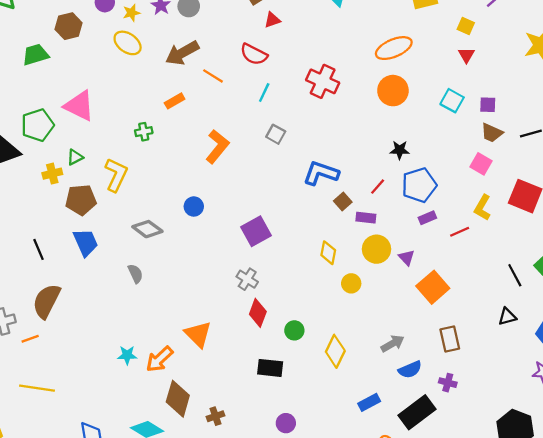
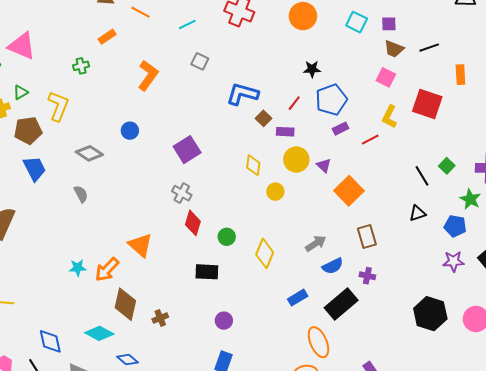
cyan line: (264, 93) -> (187, 25), turned 42

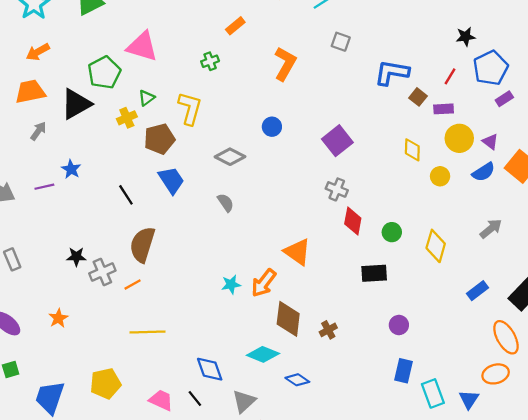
blue semicircle: (333, 266) -> (484, 172), moved

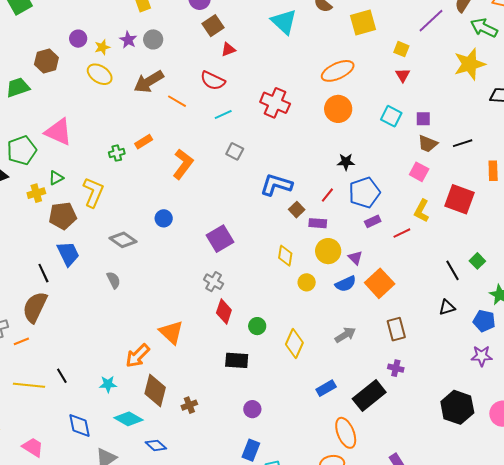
orange rectangle: (235, 26) -> (144, 142), moved
black line: (126, 195) -> (43, 273), moved
cyan star: (231, 284) -> (108, 384), moved
black line: (195, 399) -> (62, 376), moved

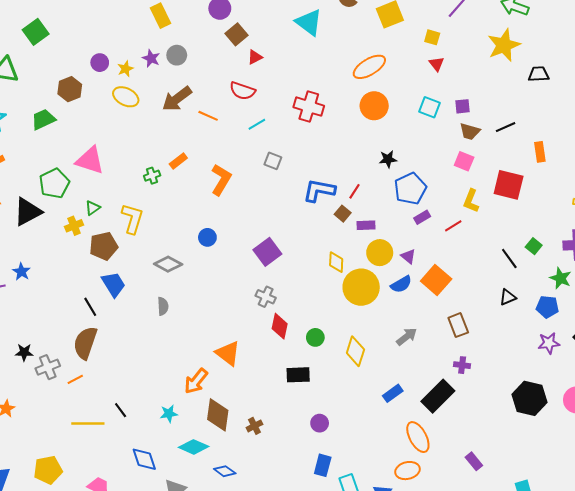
red line: (327, 195) -> (355, 191), moved
gray semicircle: (114, 280) -> (163, 306), turned 30
yellow circle: (307, 282) -> (361, 287), size x2.0

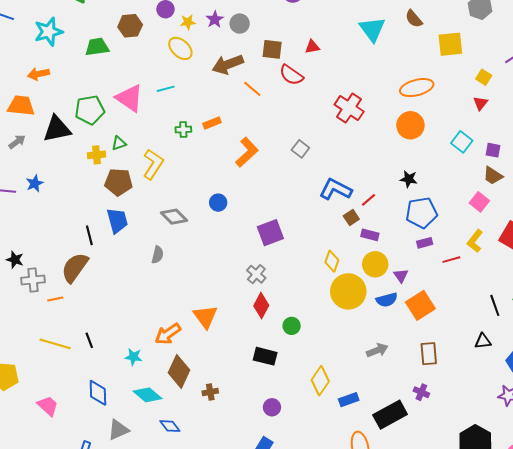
brown square: (237, 34) -> (272, 49), moved, turned 30
cyan line: (257, 124) -> (166, 89), moved
yellow diamond: (355, 351) -> (320, 381), moved

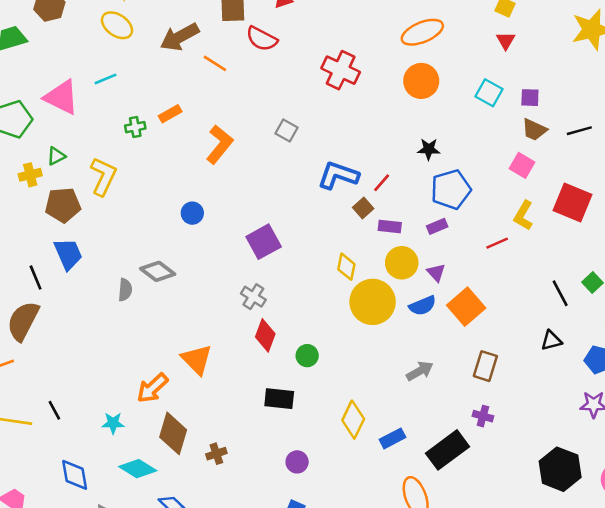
gray diamond: (174, 217) -> (158, 271), moved
purple rectangle: (425, 243) -> (437, 226), moved
brown rectangle: (429, 354) -> (485, 366), turned 30

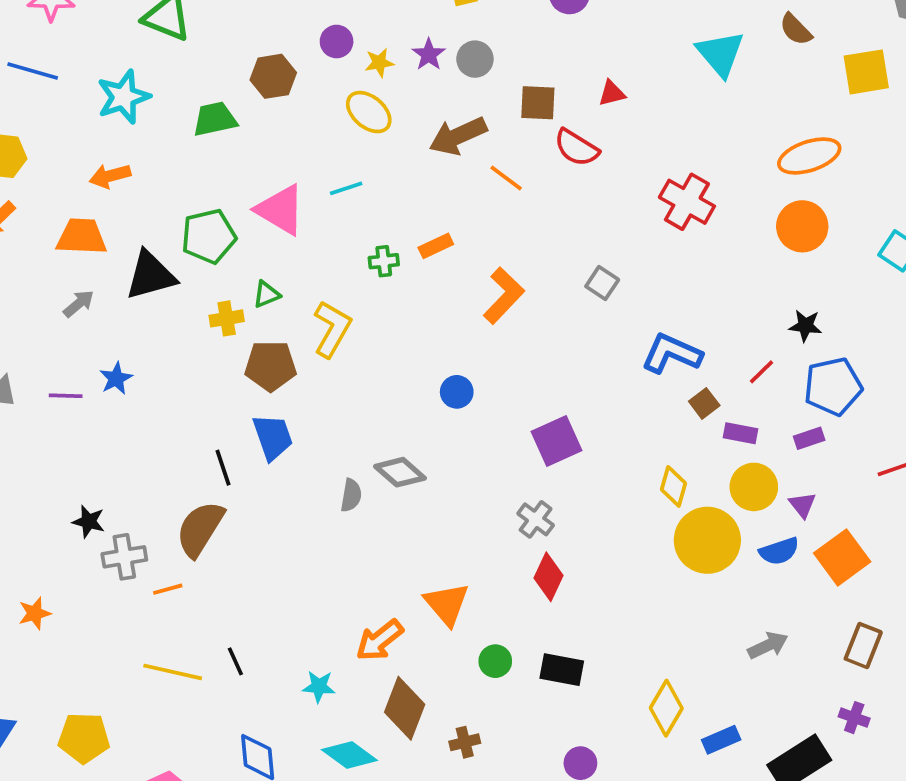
red line: (382, 183) -> (762, 372), moved
green circle: (307, 356) -> (495, 661), moved

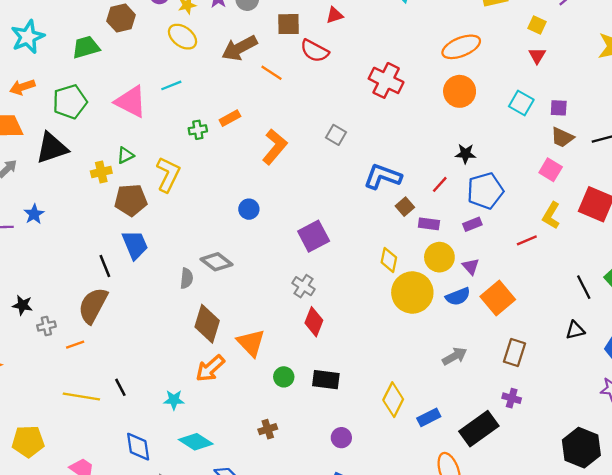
green pentagon: (209, 236) -> (70, 102), moved
gray cross: (124, 557) -> (46, 326), size x0.7
brown diamond: (405, 708) -> (207, 324), moved

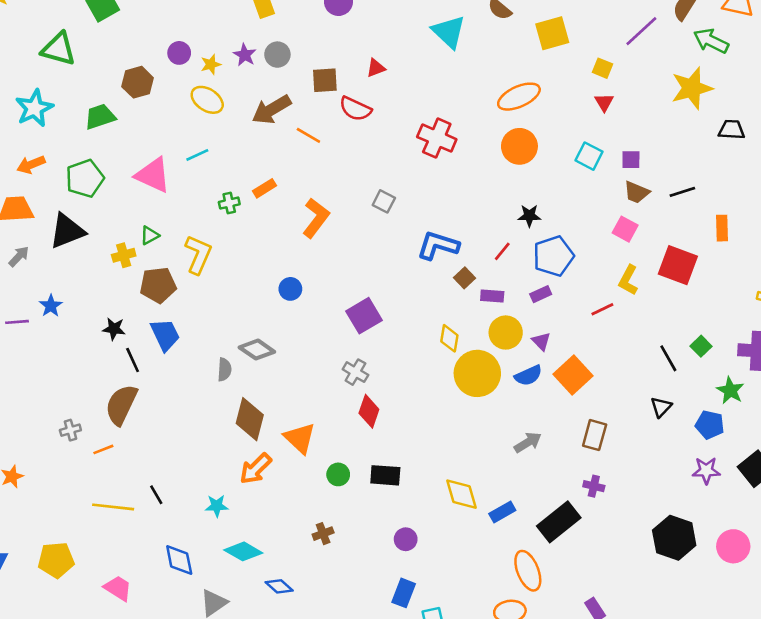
black star: (23, 305) -> (114, 329), moved
black triangle: (575, 330) -> (661, 407), turned -30
yellow diamond: (393, 400) -> (462, 494), turned -40

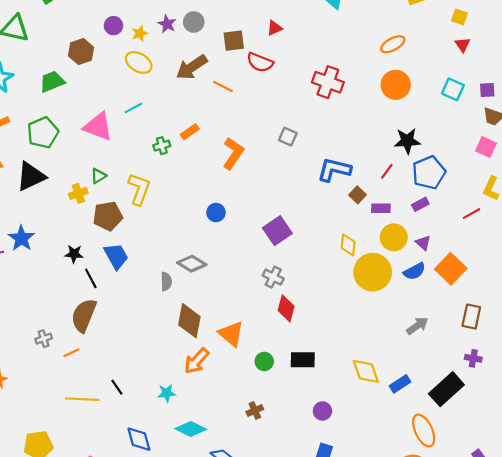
orange ellipse: (519, 97) -> (393, 44), size x0.7
black star: (529, 216) -> (407, 141), size x1.4
blue star: (51, 306) -> (21, 238), size x1.4

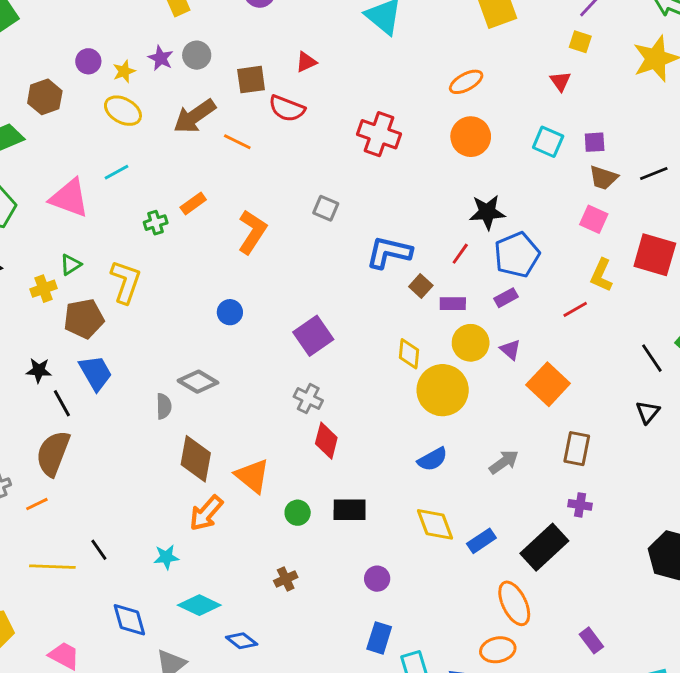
yellow square: (460, 17) -> (580, 42), moved
blue semicircle: (414, 271) -> (432, 459), moved

